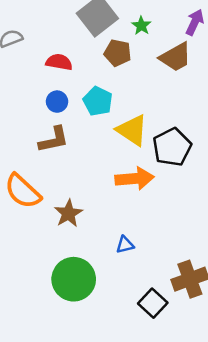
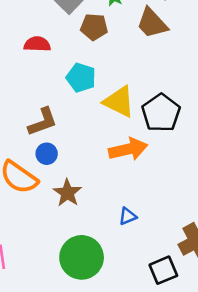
brown trapezoid: (176, 57) -> (152, 23), turned 84
blue circle: (57, 102) -> (47, 154), moved
black square: (153, 303) -> (163, 270), turned 32

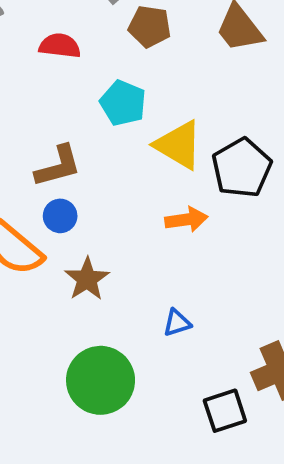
orange arrow: (128, 149) -> (186, 220), size x0.7

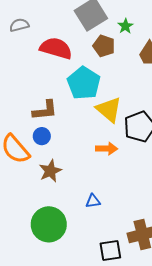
red semicircle: (60, 46) -> (56, 48), size x1.5
cyan pentagon: (123, 103) -> (84, 83), size x1.4

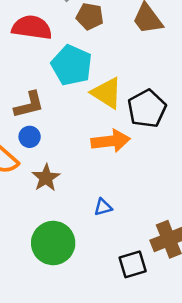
orange arrow: (107, 149) -> (111, 141), size x1.4

